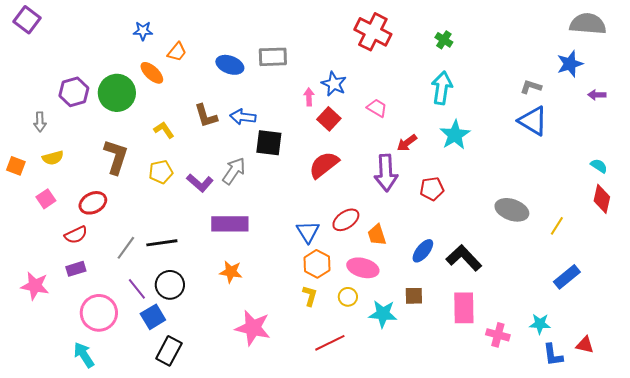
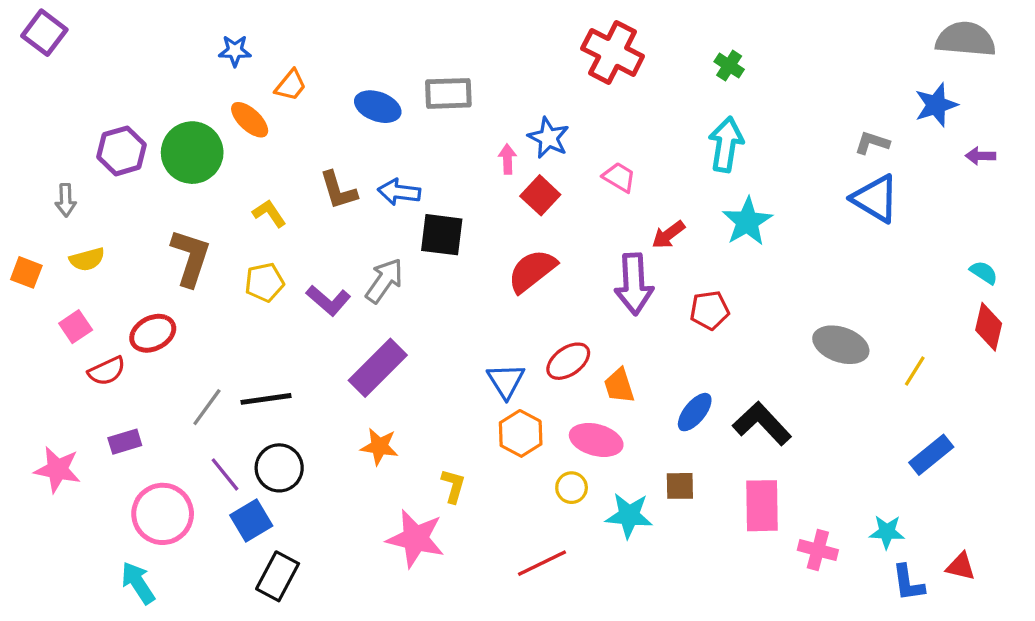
purple rectangle: (230, 224) -> (378, 368), turned -45
red semicircle: (76, 235) -> (107, 371), moved
yellow L-shape: (310, 296) -> (453, 486), moved

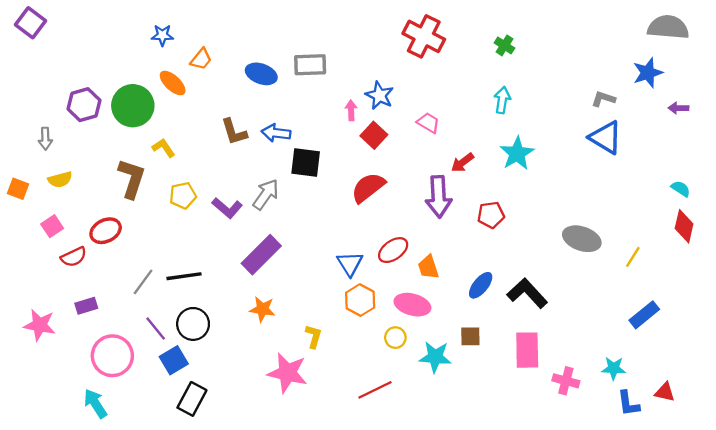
cyan arrow: (726, 144) -> (502, 100), size x0.7
yellow L-shape: (269, 213) -> (164, 148), moved

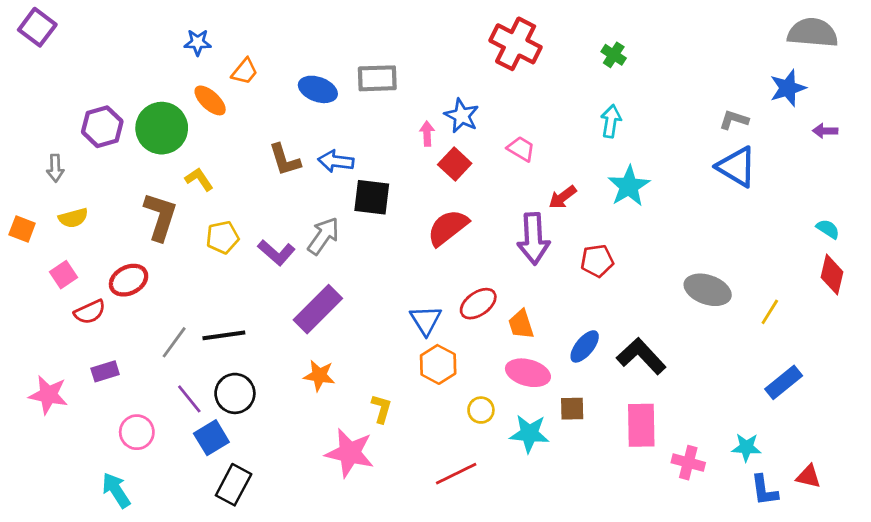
pink ellipse: (412, 305) -> (528, 373), moved
pink circle: (112, 356) -> (137, 432), size x0.7

